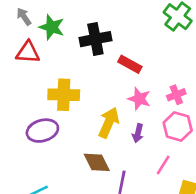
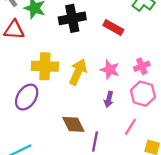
red rectangle: (130, 64) -> (113, 27), moved
yellow arrow: (109, 123) -> (78, 72), moved
purple ellipse: (42, 131) -> (27, 97), turned -40

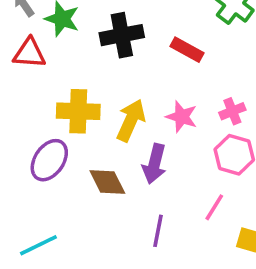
purple arrow: (109, 99) -> (154, 164), moved, size x1.5
brown diamond: (73, 124) -> (107, 182), moved

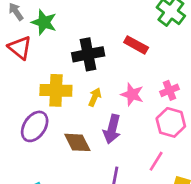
black cross: (122, 35) -> (88, 54), moved
red triangle: (29, 53) -> (20, 48), turned 35
yellow arrow: (131, 120) -> (95, 97), size x0.6

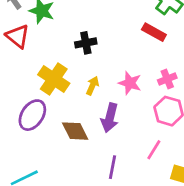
red rectangle: (136, 45) -> (154, 32), moved
black cross: (88, 54) -> (86, 43), size x0.7
yellow cross: (56, 90) -> (54, 79), turned 32

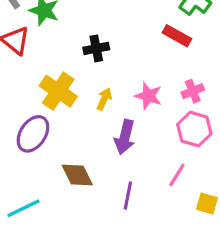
brown diamond: (75, 131) -> (77, 175), moved

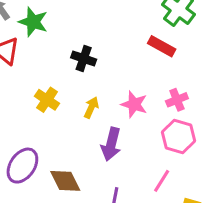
black cross: (96, 48) -> (84, 58), turned 30
yellow cross: (58, 91) -> (47, 100), size x0.7
purple ellipse: (33, 134) -> (22, 166), moved

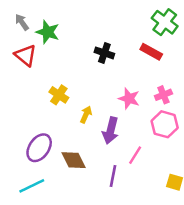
black cross: (84, 58) -> (104, 53), moved
yellow arrow: (91, 107) -> (86, 115), moved
pink line: (162, 181) -> (135, 155), moved

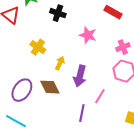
black cross: (104, 53) -> (58, 13), moved
pink star: (129, 98) -> (88, 35), moved
brown diamond: (74, 160) -> (50, 87), moved
cyan line: (32, 186) -> (16, 121), turned 55

